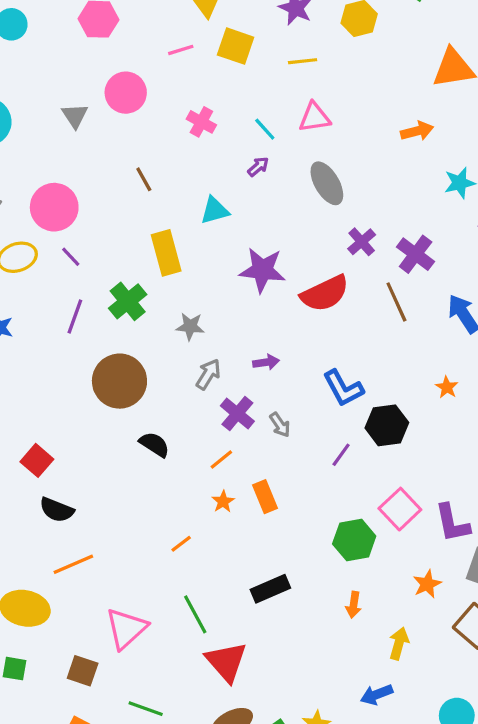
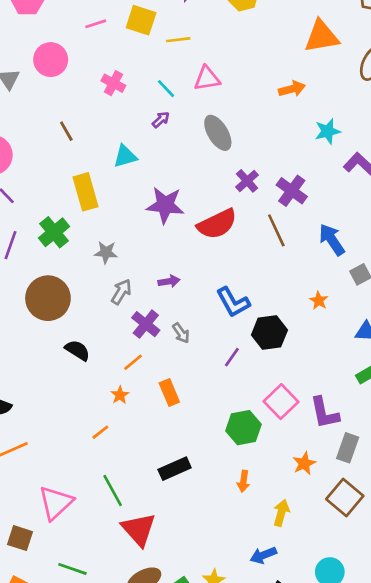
yellow line: (303, 61) -> (178, 40), moved
orange star: (223, 502) -> (120, 395), moved

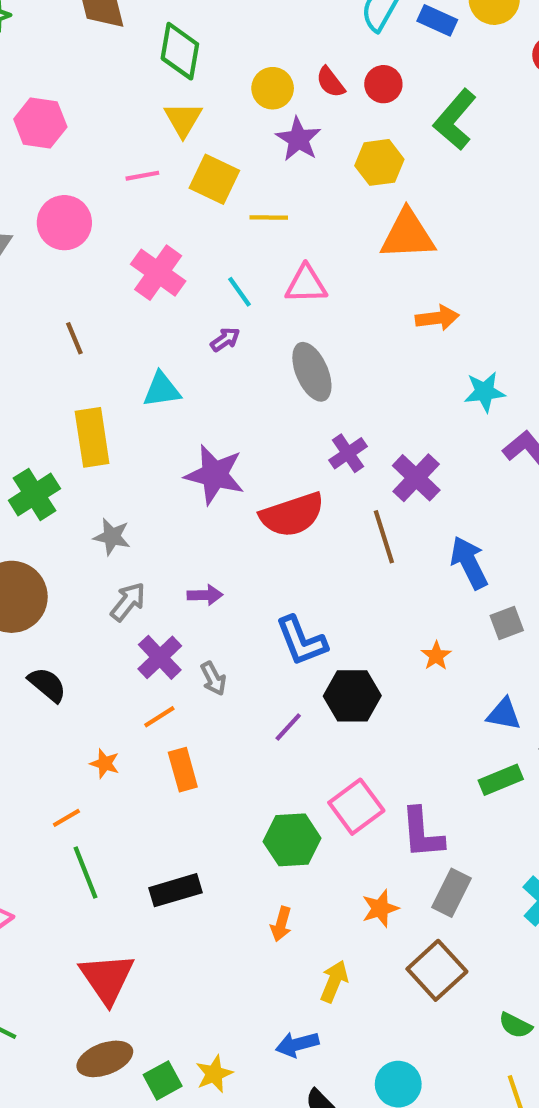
orange triangle: (321, 36) -> (408, 235), moved
pink cross: (113, 83) -> (158, 273), size x1.4
orange line: (133, 362) -> (159, 717), moved
orange star: (120, 395) -> (105, 764), turned -30
green line: (113, 491) -> (85, 872), moved

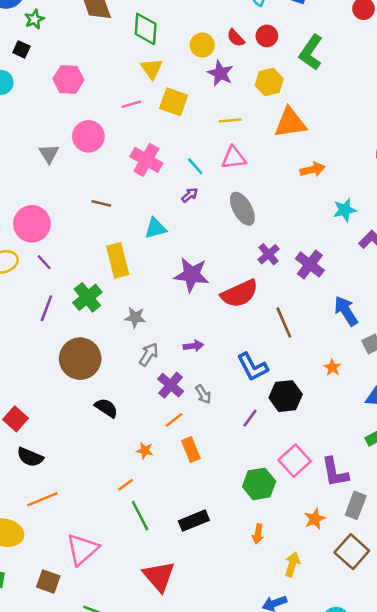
yellow line: (269, 218) -> (230, 120), moved
brown line: (74, 338) -> (101, 203), turned -48
brown line: (384, 537) -> (284, 322), moved

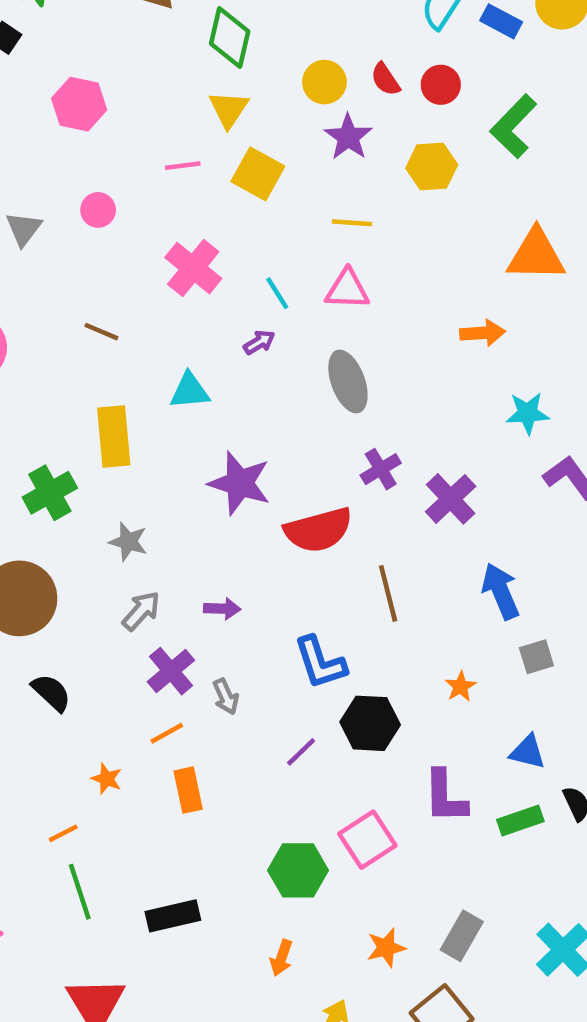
orange triangle: (290, 123) -> (536, 255), moved
pink circle: (88, 136) -> (98, 210), size x0.6
purple L-shape: (335, 472) -> (445, 797), moved

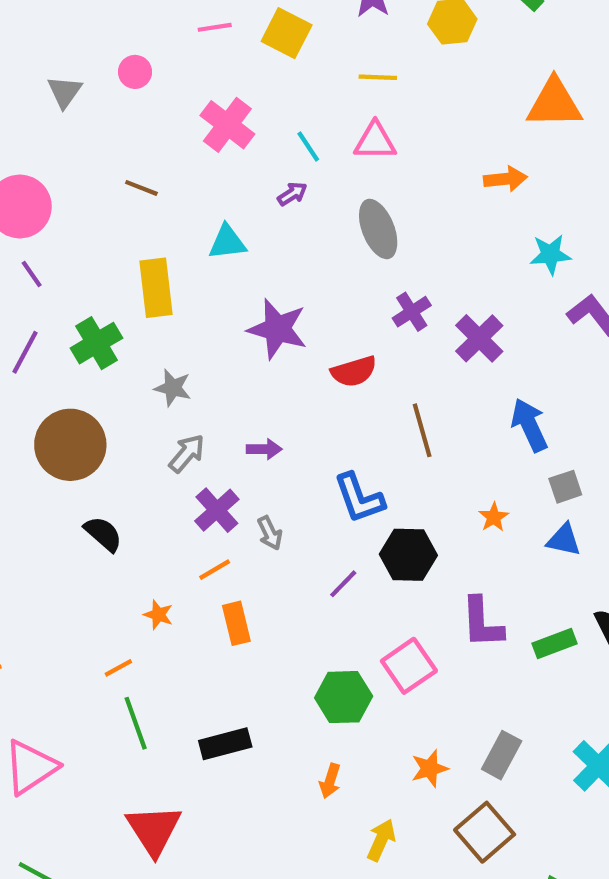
red semicircle: (318, 530) -> (354, 372), size x0.7
blue triangle: (528, 752) -> (564, 540), moved

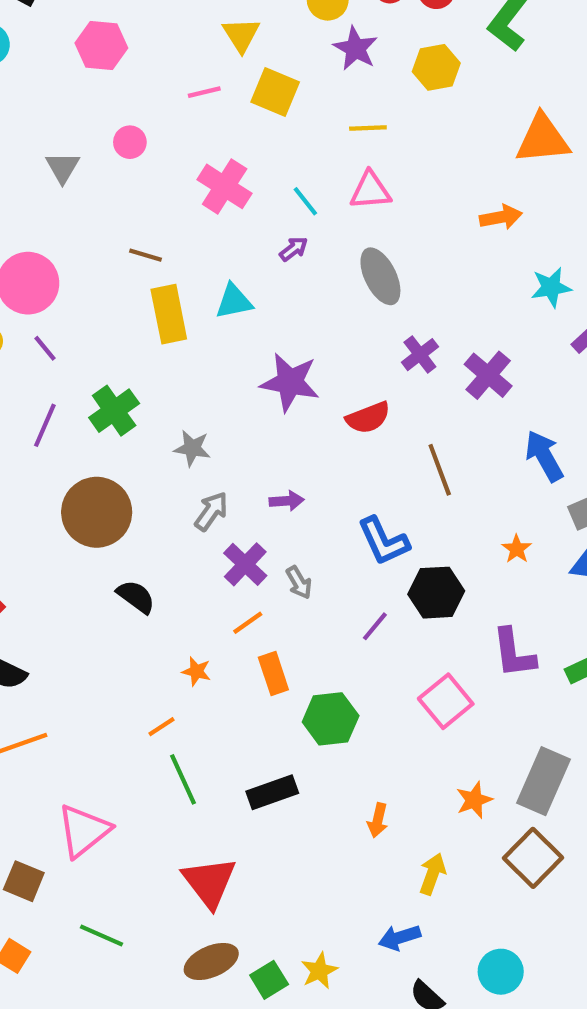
yellow rectangle: (156, 288) -> (169, 314), moved
green hexagon: (344, 697) -> (331, 719), moved
gray rectangle: (502, 755) -> (543, 781), size x1.4

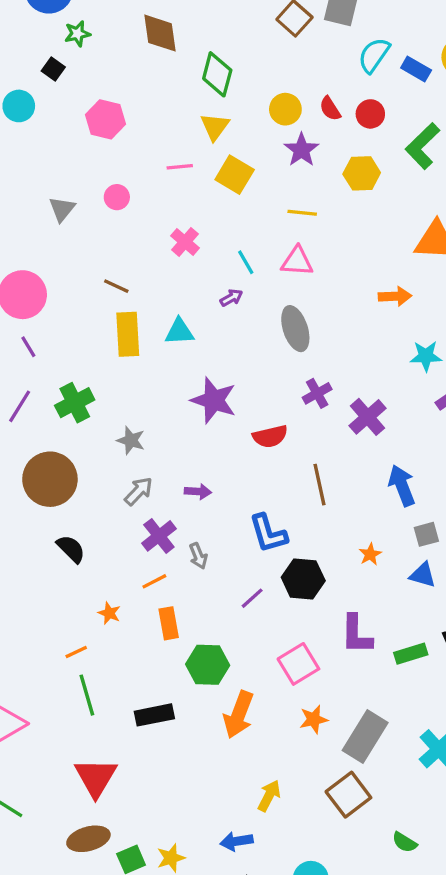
pink cross: (225, 186) -> (185, 242), size x0.7
orange star: (474, 800) -> (314, 719), moved
orange arrow: (378, 820) -> (239, 715), moved, size x1.8

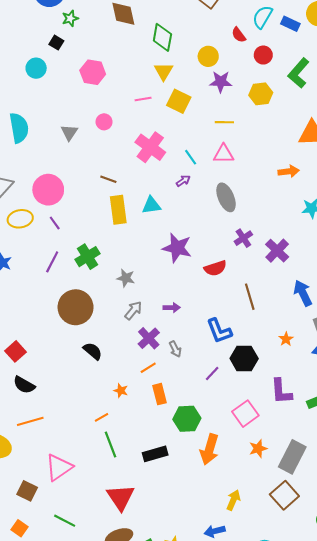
red semicircle: (330, 109) -> (239, 35), moved
purple star: (301, 150) -> (221, 82), turned -30
pink cross: (185, 242) -> (150, 147), size x1.6

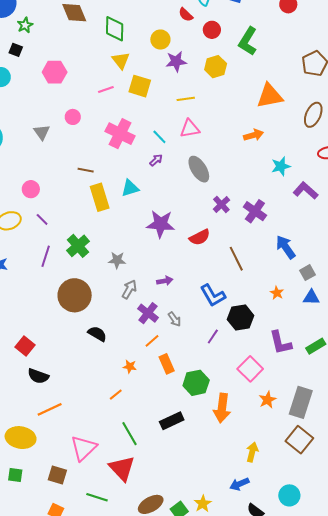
pink circle: (48, 190) -> (31, 189), size x0.6
green line: (111, 445) -> (130, 434), moved
red triangle: (121, 497) -> (122, 468), moved

